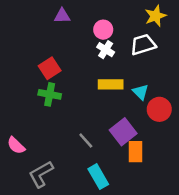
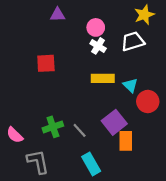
red square: (50, 68) -> (46, 63), turned 30
green cross: (50, 94) -> (53, 127), moved, turned -30
gray L-shape: (41, 174) -> (38, 162), turned 108

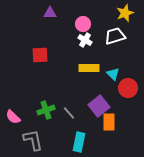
cyan rectangle: (91, 164) -> (79, 142), turned 42

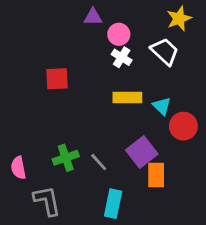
purple triangle: (50, 13) -> (93, 17), moved
white trapezoid: (115, 36) -> (165, 52), turned 60
pink semicircle: (13, 117) -> (18, 168), turned 35

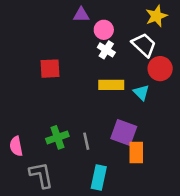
red circle: (183, 126) -> (160, 69), moved
purple square: (142, 152) -> (124, 132), turned -32
gray line: (99, 162) -> (86, 141), turned 30

